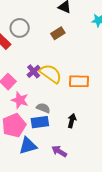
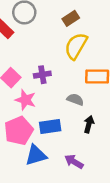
purple cross: (34, 71) -> (42, 75), moved, turned 32
yellow semicircle: (51, 74) -> (76, 46), moved, turned -95
gray semicircle: (43, 108) -> (75, 100), moved

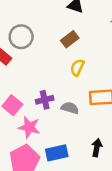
yellow semicircle: (76, 46) -> (77, 67), size x0.6
gray semicircle: (75, 100) -> (70, 108), moved

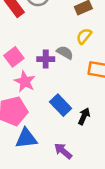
gray semicircle: (70, 108) -> (65, 53), moved
blue rectangle: (57, 153) -> (61, 105), moved, turned 45

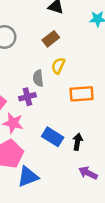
gray semicircle: (65, 53) -> (38, 78), moved, turned -112
purple arrow: (63, 151) -> (88, 173), moved

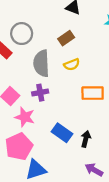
yellow semicircle: (58, 66) -> (72, 64), turned -140
gray semicircle: (38, 78) -> (41, 63), moved, size x1.6

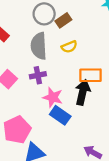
gray circle: (22, 34) -> (44, 14), moved
pink star: (25, 117) -> (53, 97), moved
black arrow: (86, 139) -> (83, 92), moved, size x1.5

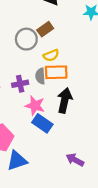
gray circle: (44, 14) -> (26, 39), moved
gray semicircle: (39, 46) -> (40, 76), moved, size x0.6
orange rectangle: (91, 75) -> (56, 72), moved

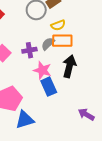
gray semicircle: (40, 76) -> (48, 44), turned 48
blue rectangle: (42, 123) -> (49, 87), turned 30
purple arrow: (75, 160) -> (86, 114), moved

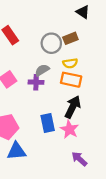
gray semicircle: (48, 44) -> (42, 70), moved
pink star: (42, 70) -> (69, 129), moved

